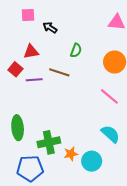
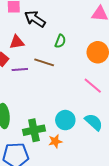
black arrow: (50, 28) -> (35, 19), size x1.5
cyan circle: (92, 161) -> (65, 120), moved

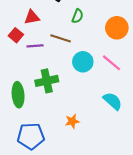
cyan circle: (65, 120) -> (83, 62), moved
green cross: (34, 130) -> (47, 81), moved

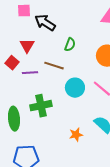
red triangle: (32, 17) -> (27, 46), turned -49
orange star: (72, 121) -> (76, 135), moved

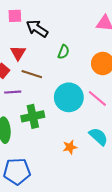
brown line: (54, 66) -> (32, 74), moved
purple line: (30, 73) -> (13, 92), moved
cyan circle: (75, 88) -> (69, 97), size x1.4

